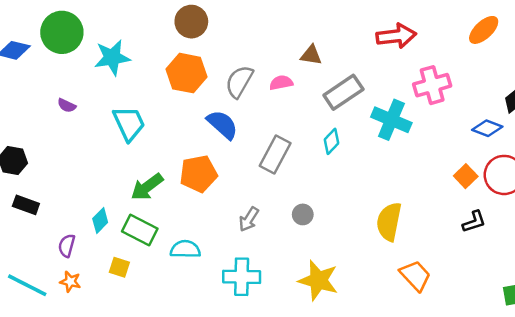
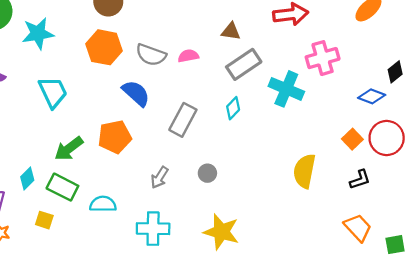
brown triangle: (311, 55) -> (231, 31), moved
gray semicircle: (239, 81) -> (151, 55), turned -100
yellow semicircle: (389, 222) -> (304, 171), moved
orange trapezoid: (415, 276) -> (358, 228), moved

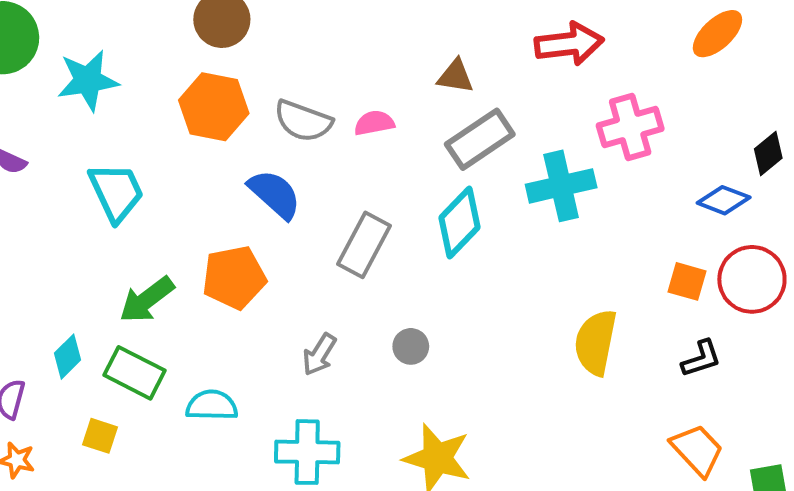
cyan cross: (286, 89) -> (561, 186), turned -36
cyan diamond: (233, 108) -> (460, 223), size x1.6
orange square: (352, 139) -> (687, 281), turned -30

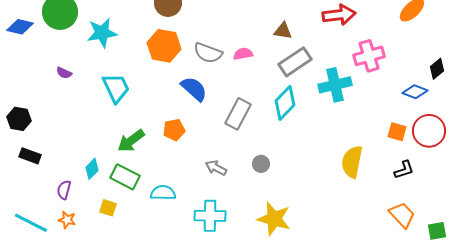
orange pentagon: (234, 277) -> (174, 130), size x0.7
gray arrow: (319, 355) -> (216, 168), turned 85

